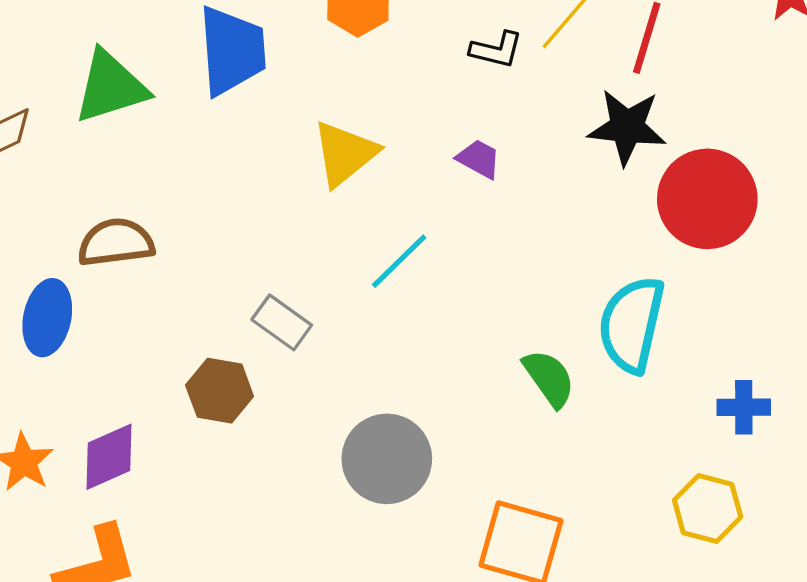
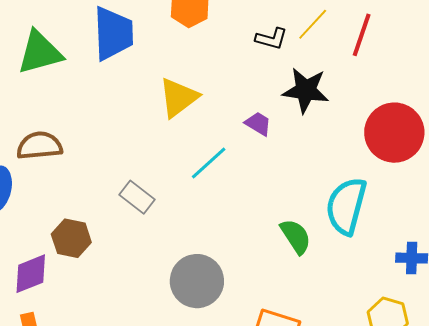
black star: (627, 127) -> (306, 90), moved
purple trapezoid: (479, 159) -> (258, 124), moved
brown hexagon: (220, 391) -> (71, 238), moved

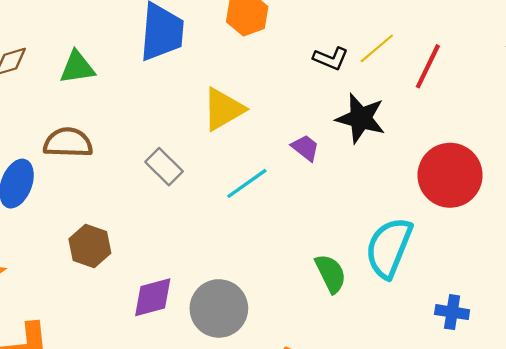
green triangle: (40, 52) -> (77, 67), moved, size x0.7
gray rectangle: (137, 197) -> (164, 167), moved
purple diamond: (31, 274) -> (153, 297), moved

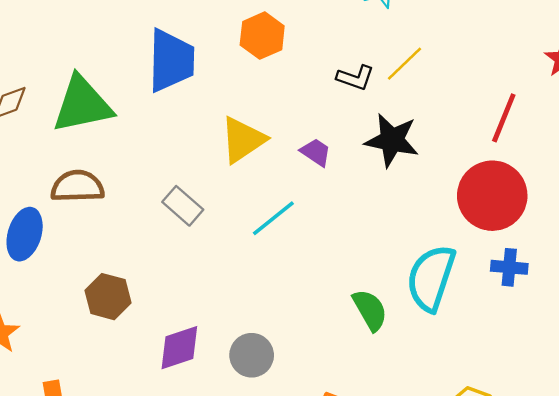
red line: (428, 66) -> (504, 118), moved
green triangle: (77, 67) -> (82, 105), size x1.6
purple trapezoid: (305, 148) -> (316, 152), moved
gray circle: (219, 308) -> (252, 355), size x0.7
blue cross: (452, 312) -> (509, 267), moved

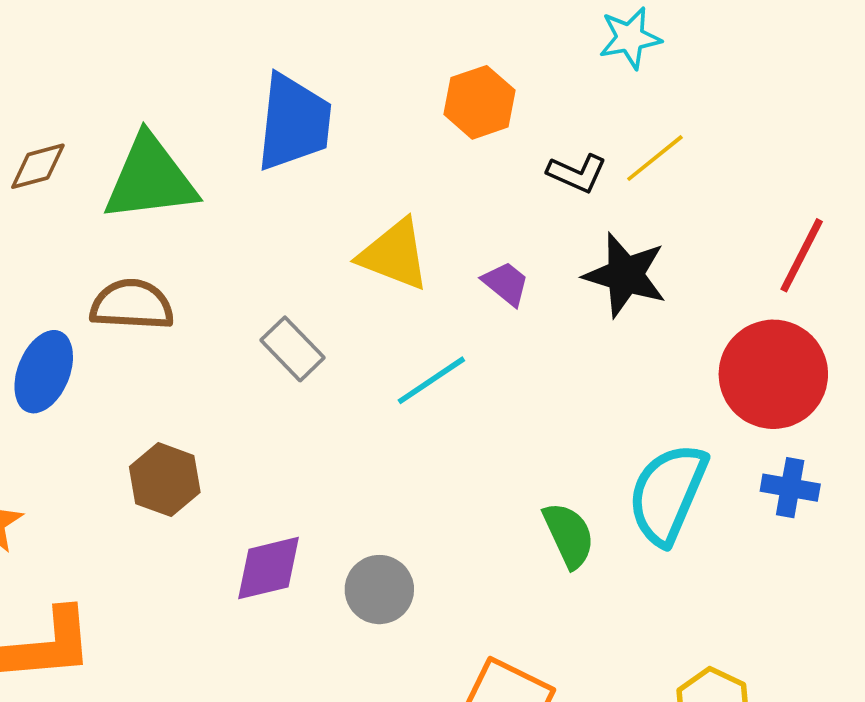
orange hexagon: (262, 36) -> (480, 102), moved
yellow triangle: (243, 140) -> (394, 255), turned 50

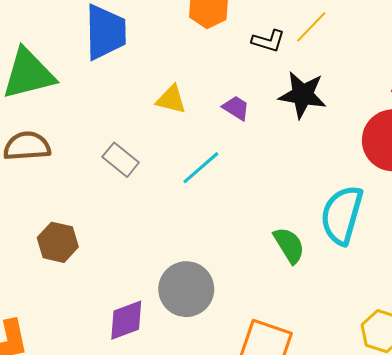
yellow triangle: (394, 255) -> (171, 99), size x0.7
purple diamond: (268, 568) -> (126, 320), moved
gray circle: (379, 590) -> (186, 289), size x1.4

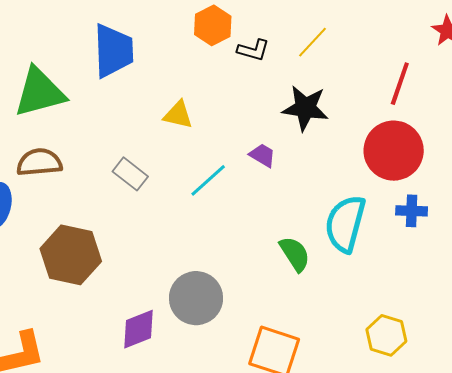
black L-shape: (268, 41) -> (253, 50), moved
purple trapezoid: (236, 108) -> (263, 155), moved
brown hexagon: (58, 242) -> (71, 255), size x1.5

